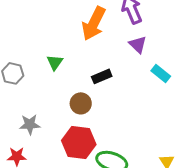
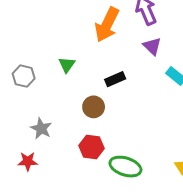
gray star: (30, 124) -> (41, 128), turned 30
red hexagon: (79, 142) -> (92, 147), size x0.7

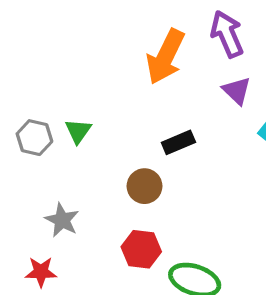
green triangle: (67, 65) -> (78, 131), moved

